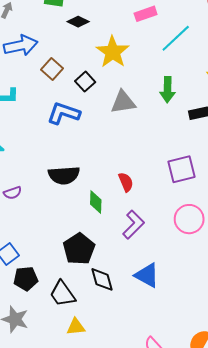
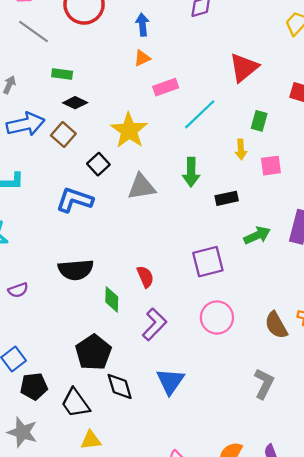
black diamond: (78, 22) -> (75, 103), moved
brown square: (52, 69) -> (63, 135), moved
blue triangle: (147, 275) -> (170, 381), turned 36

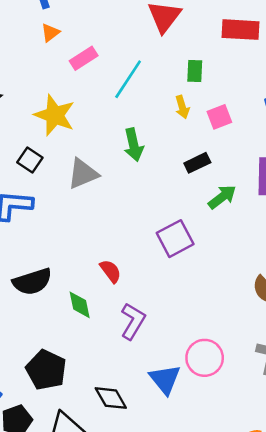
black rectangle: (227, 198) -> (197, 163), moved
pink circle: (217, 317) -> (205, 358), moved
black pentagon: (93, 352) -> (46, 370), moved

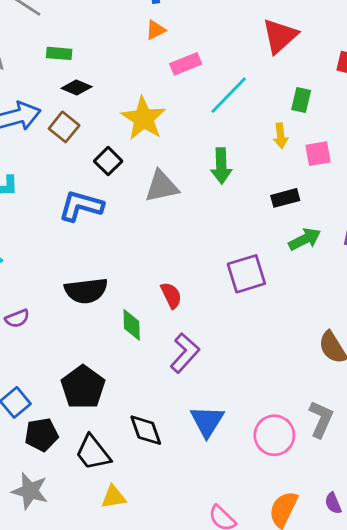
pink circle: (205, 358) -> (274, 435), moved

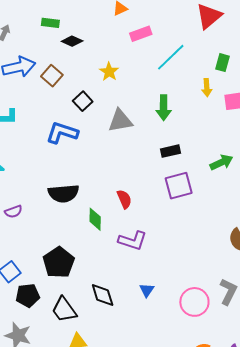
black diamond: (77, 88) -> (72, 41), moved
yellow star: (143, 118) -> (109, 72), size x0.6
black rectangle: (285, 198) -> (171, 151), moved
purple L-shape: (185, 353) -> (133, 241), turned 64
blue triangle: (207, 421) -> (147, 290), size x0.6

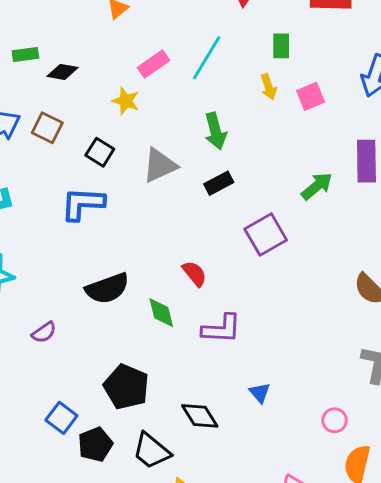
pink rectangle: (141, 34) -> (153, 64), moved
black rectangle: (171, 151) -> (219, 183), moved
pink circle: (194, 302) -> (335, 420), moved, size x0.6

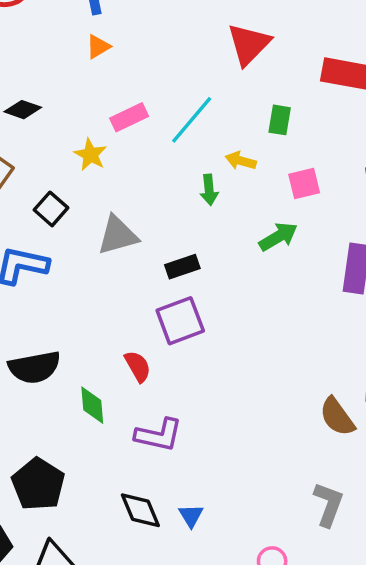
yellow arrow: (269, 87) -> (241, 161), moved, turned 115
green arrow: (215, 131) -> (209, 190), moved, size x0.7
green arrow: (317, 186) -> (278, 237), moved
purple square: (266, 234) -> (180, 321), moved
black diamond: (200, 416) -> (140, 510), moved

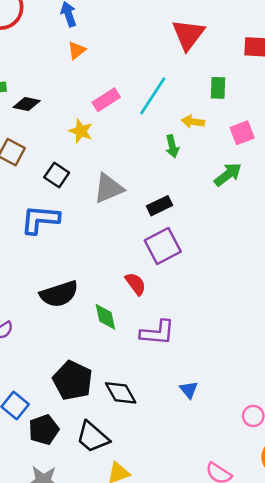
black diamond: (140, 510) -> (121, 393), moved

